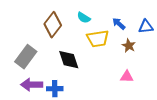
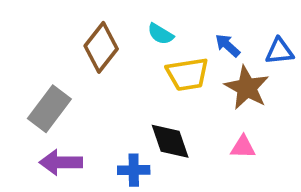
brown star: (129, 46) -> (247, 88), size x1.6
black diamond: (69, 60) -> (170, 141), moved
blue cross: (55, 89) -> (134, 170), moved

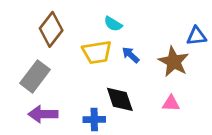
blue arrow: (228, 45) -> (131, 55), moved
brown diamond: (101, 47) -> (51, 29), moved
yellow trapezoid: (187, 74) -> (97, 52), moved

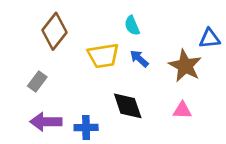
cyan semicircle: (113, 24) -> (132, 26), moved, turned 36
gray rectangle: (35, 76) -> (37, 82), size x0.6
blue cross: (94, 120) -> (86, 127), moved

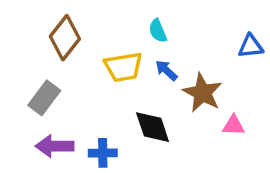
brown star: (185, 66) -> (202, 93), moved
gray rectangle: (37, 82) -> (44, 98), size x1.4
pink triangle: (182, 110) -> (233, 125), moved

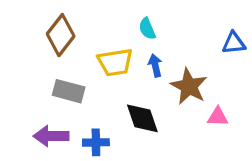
blue arrow: (166, 70) -> (155, 65), turned 35
gray rectangle: (44, 98) -> (69, 91), moved, turned 68

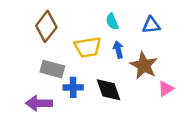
blue triangle: (234, 43) -> (151, 25), moved
pink triangle: (218, 117) -> (166, 89), turned -35
blue cross: (96, 142) -> (73, 87), moved

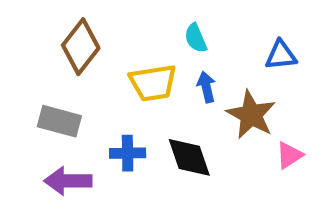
blue triangle: (151, 25) -> (281, 55), moved
gray rectangle: (52, 69) -> (59, 121), moved

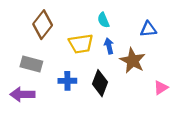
pink triangle: (289, 155) -> (161, 88), moved
black diamond: (189, 157) -> (100, 83), turned 40
purple arrow: (68, 181) -> (22, 94), moved

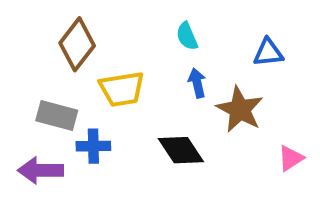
yellow trapezoid: (81, 44) -> (122, 89), moved
blue cross: (67, 81) -> (93, 146), moved
black diamond: (100, 83) -> (181, 150), turned -55

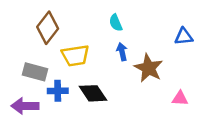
blue triangle: (268, 52) -> (184, 37), moved
black diamond: (181, 150) -> (93, 93), moved
pink triangle: (291, 158) -> (180, 98), turned 36

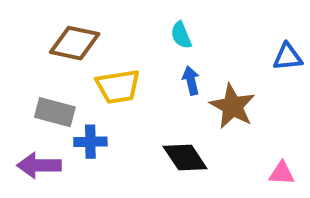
brown diamond: (48, 28) -> (75, 43), turned 64
black diamond: (93, 93) -> (185, 157), moved
pink triangle: (180, 98) -> (282, 173), moved

